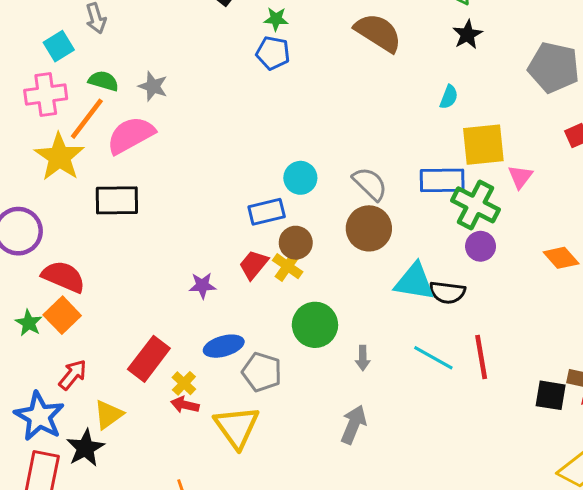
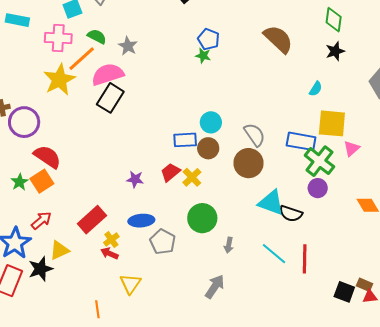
green star: (276, 19) -> (203, 56), moved
black rectangle: (117, 200) -> (110, 98), moved, turned -68
brown circle: (296, 243) -> (208, 148), moved
yellow triangle: (237, 427) -> (130, 284), moved, size x0.7

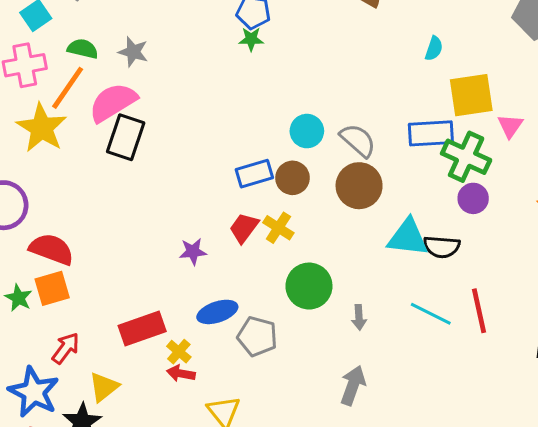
cyan circle: (211, 122) -> (307, 131), moved
orange square: (42, 181) -> (52, 288), turned 30
red rectangle: (92, 220) -> (142, 328), turned 36

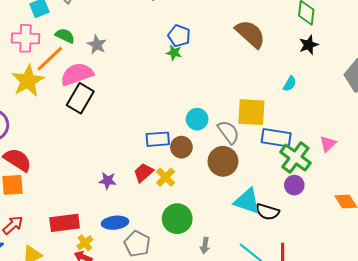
yellow square: (471, 95) -> (251, 112), moved

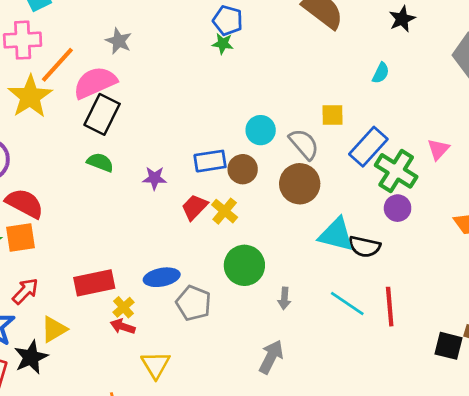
green semicircle: (65, 36) -> (100, 162), moved
yellow square: (251, 112) -> (333, 115), size x0.6
blue rectangle: (276, 138) -> (368, 147), turned -52
purple star: (108, 181) -> (154, 178), moved

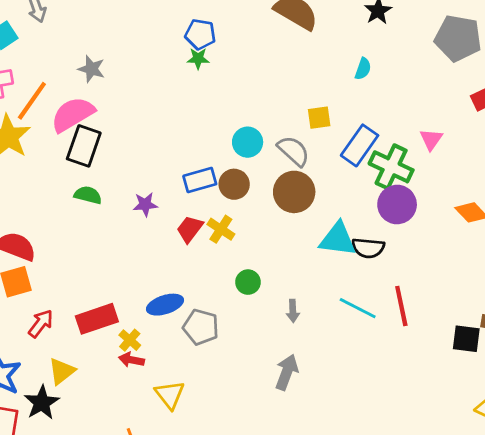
purple circle: (398, 208) -> (397, 204), size x1.4
green circle: (244, 265) -> (248, 282), size x0.6
red arrow: (25, 291) -> (41, 324), moved

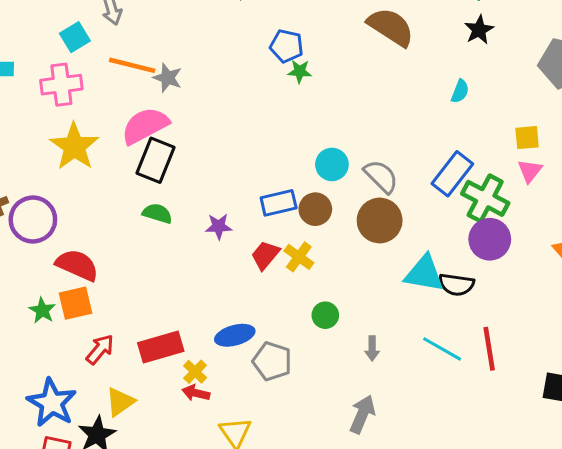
green star: (198, 59) -> (300, 71), moved
orange line: (32, 101) -> (132, 65), moved, turned 66
yellow square: (319, 118) -> (527, 138), moved

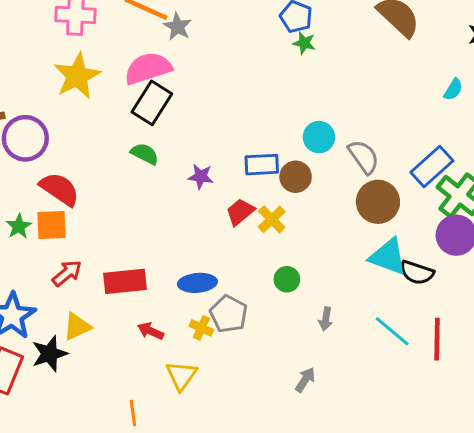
brown circle: (380, 220) -> (378, 202), moved
yellow cross: (195, 372) -> (201, 328), moved, turned -30
gray arrow: (362, 414) -> (305, 380), size x0.7

